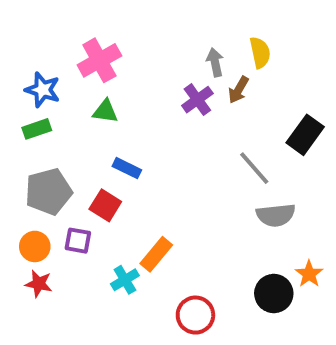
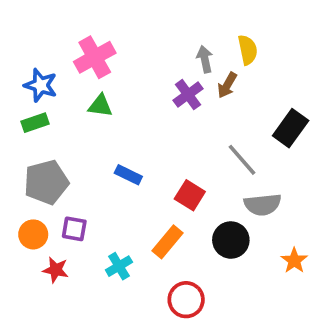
blue rectangle: (127, 168) -> (128, 175), moved
red square: (105, 205) -> (190, 195), moved
orange rectangle: (156, 254) -> (167, 242), moved
red star: (39, 284) -> (56, 270), moved
black circle: (274, 293) -> (231, 240), moved

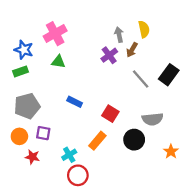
gray line: (242, 160) -> (141, 79), moved
red circle: (186, 300) -> (78, 175), moved

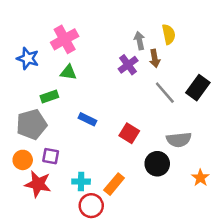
brown arrow: (132, 50) -> (155, 58), turned -40
green rectangle: (20, 71) -> (49, 96), moved
orange rectangle: (97, 141) -> (114, 184), moved
cyan cross: (69, 155) -> (81, 182), turned 32
red star: (32, 157) -> (38, 184), size x1.5

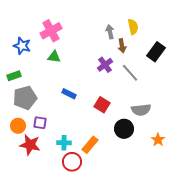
purple cross: (128, 65) -> (105, 65), moved
black rectangle: (198, 88) -> (156, 52), moved
green rectangle: (49, 96) -> (14, 76), moved

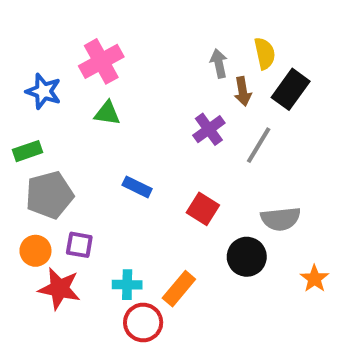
black rectangle: (156, 52) -> (291, 89), moved
gray line: (130, 73) -> (259, 145), turned 72

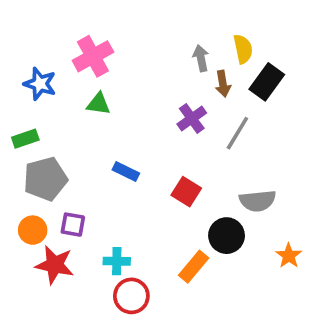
orange rectangle: (179, 289) -> (194, 267), moved

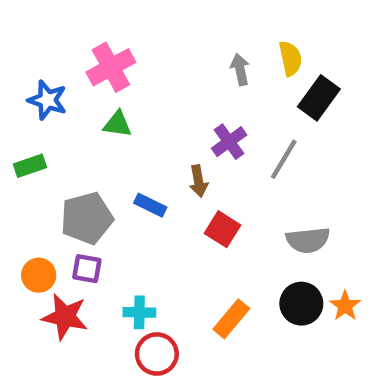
brown arrow: (223, 84) -> (198, 181), moved
gray pentagon: (45, 179) -> (87, 218), moved
black circle: (227, 236) -> (301, 304), moved

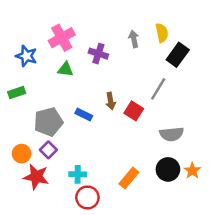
purple cross: (229, 142) -> (98, 54), moved, turned -36
red square: (223, 229) -> (134, 111), moved
purple square: (87, 269) -> (48, 150), turned 35

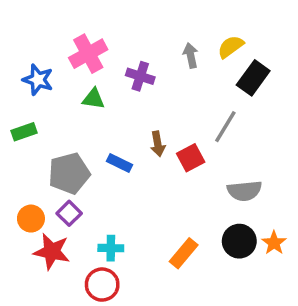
yellow semicircle: (162, 33) -> (231, 47), turned -114
red square: (134, 111) -> (191, 158), turned 30
red circle: (87, 197) -> (102, 285), moved

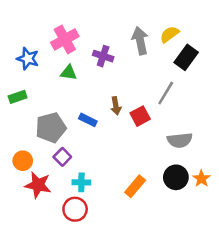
gray arrow: (191, 55) -> (140, 41), size x1.5
purple square: (69, 213) -> (62, 157), moved

